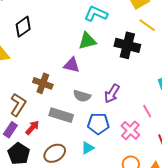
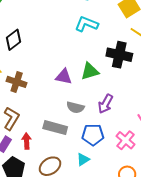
green triangle: (87, 41) -> (90, 71), moved
brown cross: (43, 83) -> (17, 82), moved
red arrow: (32, 128) -> (27, 141), turned -42

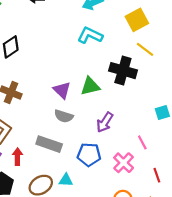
purple triangle: (64, 77) -> (62, 90), turned 30
gray semicircle: (75, 107) -> (64, 116), moved
cyan triangle: (83, 160) -> (66, 180), moved, turned 32

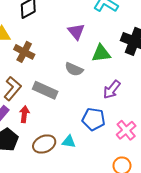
purple triangle: (62, 90) -> (76, 32), moved
gray semicircle: (64, 116) -> (74, 69), moved
gray rectangle: (49, 144) -> (45, 90), moved

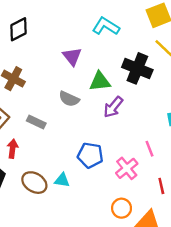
gray rectangle: (45, 90) -> (36, 122), size x0.7
purple arrow: (112, 90) -> (113, 107), moved
brown ellipse: (44, 144) -> (34, 183), turned 55

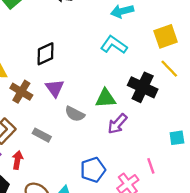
black diamond: (19, 29) -> (46, 54), moved
purple triangle: (72, 56) -> (55, 88), moved
blue pentagon: (90, 155) -> (93, 170), turned -30

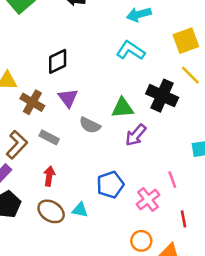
gray rectangle: (42, 135) -> (49, 137), moved
red arrow: (17, 160) -> (49, 176), moved

